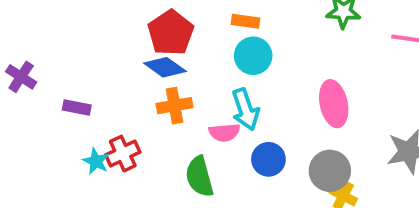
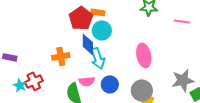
red pentagon: (171, 33) -> (81, 18), moved
blue diamond: (165, 67) -> (88, 44), moved, turned 55
pink semicircle: (224, 132) -> (87, 81), moved

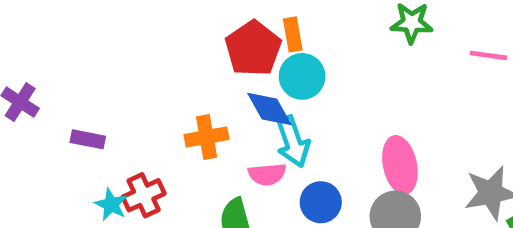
orange rectangle: (98, 12) -> (293, 34), turned 72
blue diamond: (88, 44) -> (269, 109), turned -30
pink ellipse: (144, 55) -> (400, 165), moved
pink semicircle: (87, 81) -> (267, 174), moved

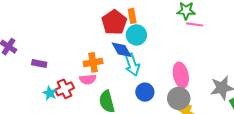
pink line: (488, 55) -> (195, 24), moved
pink semicircle: (267, 174) -> (88, 79), moved

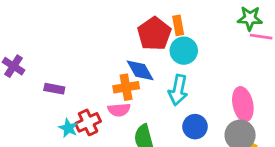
blue diamond: (122, 50) -> (140, 70), moved
cyan arrow: (132, 65) -> (178, 90), turned 30

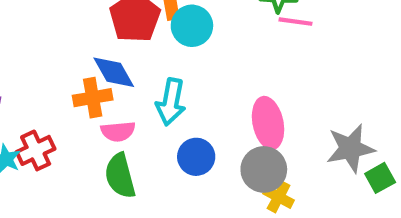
cyan circle: (184, 51) -> (192, 26), moved
pink semicircle: (119, 110) -> (118, 131), moved

